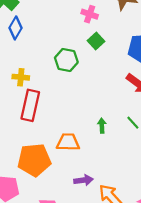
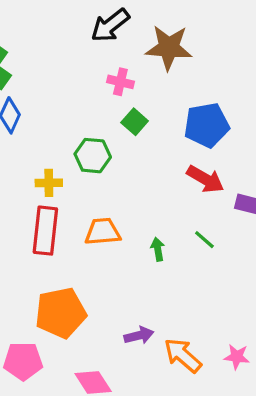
yellow cross: (21, 77) -> (49, 183), moved
orange trapezoid: (68, 142) -> (103, 232), moved

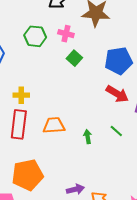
green hexagon: (93, 156) -> (35, 36), moved

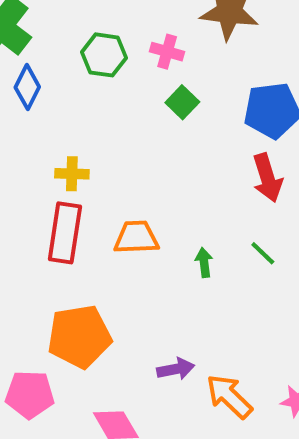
red arrow: (117, 94) -> (267, 178), turned 40

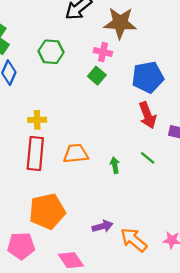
pink cross: (167, 52) -> (103, 52), moved

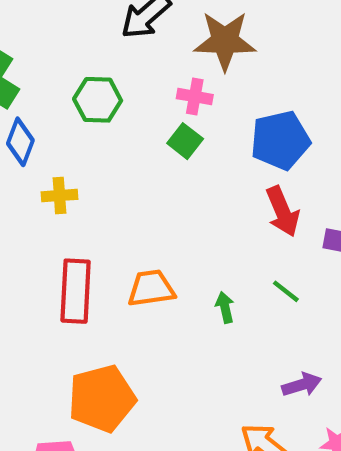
yellow cross: (37, 120) -> (59, 196), moved
purple arrow: (103, 226) -> (302, 385), moved

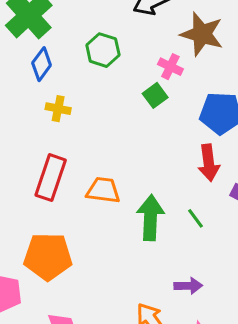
green arrow: (225, 307) -> (150, 218), size x2.0

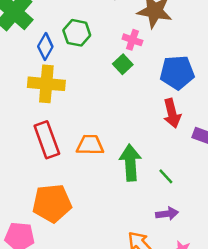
blue diamond: (42, 64) -> (45, 47), moved
yellow cross: (58, 109) -> (46, 84), size x1.8
red rectangle: (51, 178) -> (47, 140), turned -32
green line: (195, 218) -> (166, 176), moved

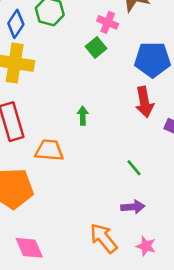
orange trapezoid: (90, 145) -> (49, 150), moved
green arrow: (130, 163) -> (83, 116), moved, size x0.5

